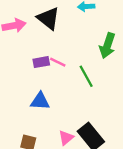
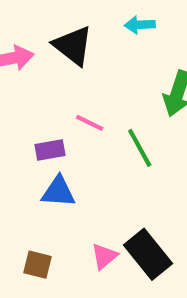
purple rectangle: (41, 62) -> (50, 150), moved

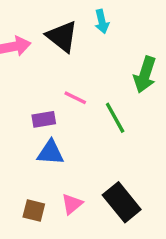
cyan arrow: (140, 25) -> (102, 22), moved, turned -100
pink triangle: (104, 256) -> (72, 204), moved

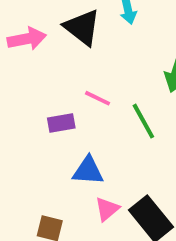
blue triangle: (50, 153) -> (88, 171), moved
pink triangle: (72, 204) -> (107, 209), moved

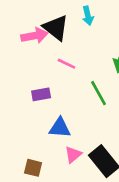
pink arrow: (27, 39) -> (34, 36), moved
pink line: (98, 98) -> (66, 64), moved

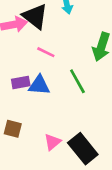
blue triangle: (60, 128) -> (39, 85), moved
brown square: (33, 168) -> (13, 129), moved

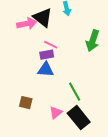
green line: (77, 81) -> (75, 92), moved
purple rectangle: (21, 83) -> (47, 55), moved

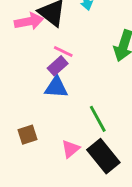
purple rectangle: (47, 55) -> (58, 66), turned -32
brown square: (26, 103) -> (27, 135), turned -32

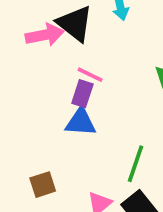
purple rectangle: (58, 66) -> (82, 94), turned -30
green line: (98, 119) -> (136, 164), turned 48

